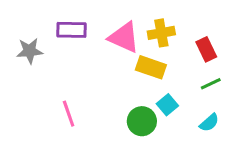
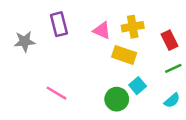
purple rectangle: (72, 30) -> (59, 24), turned 75
pink triangle: (124, 37) -> (102, 30), size x0.7
pink line: (69, 114) -> (57, 93), turned -40

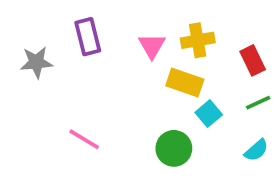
pink triangle: (102, 30) -> (152, 46), turned 36
cyan square: (138, 86) -> (209, 114), moved

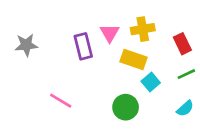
purple rectangle: (88, 37) -> (83, 46), moved

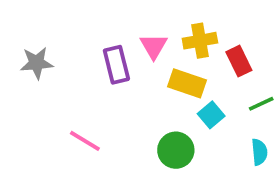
red rectangle: (182, 44) -> (239, 61), moved
cyan semicircle: (185, 108) -> (259, 152), turned -54

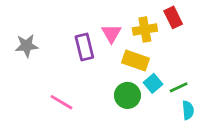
red rectangle: (239, 61) -> (173, 17), moved
green line: (261, 104) -> (179, 87), moved
green circle: (176, 150) -> (127, 95), moved

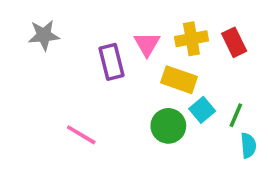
red rectangle: (173, 17) -> (234, 42), moved
gray star: (27, 46) -> (44, 35), moved
green line: (179, 87) -> (236, 115), turned -42

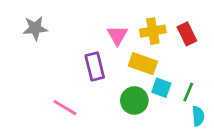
purple rectangle: (111, 62) -> (95, 66), moved
cyan square: (202, 110) -> (161, 88), turned -30

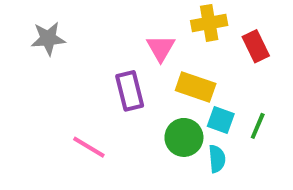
yellow cross: (153, 31) -> (209, 23), moved
cyan semicircle: (198, 116) -> (217, 159), moved

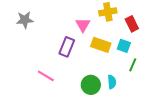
purple rectangle: (130, 91) -> (67, 47), turned 36
cyan square: (221, 120) -> (124, 46), moved
green circle: (184, 137) -> (91, 85), moved

